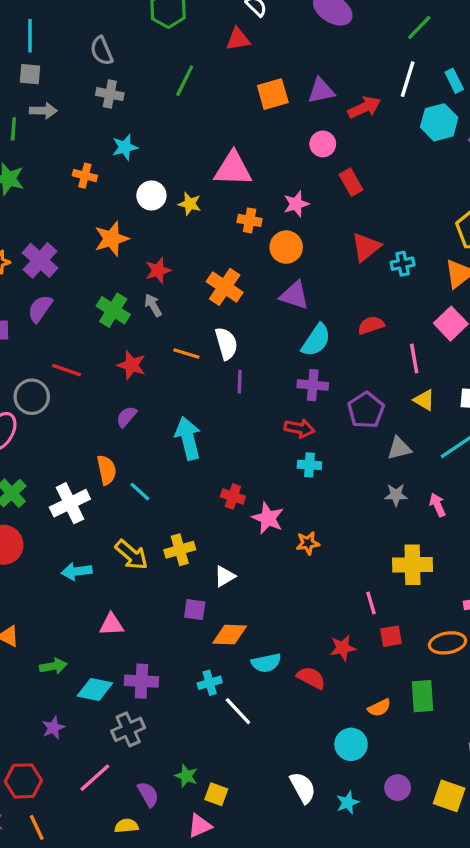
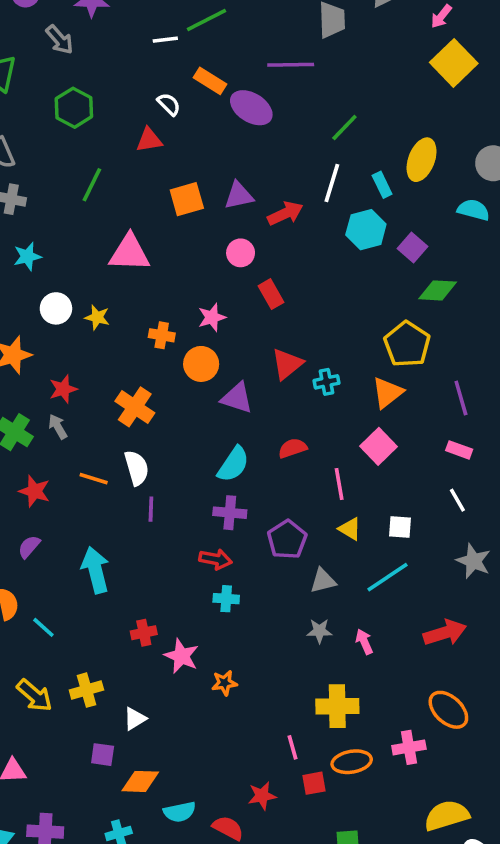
pink triangle: (233, 169) -> (129, 253), moved
purple triangle: (294, 295) -> (237, 398), moved
red cross: (233, 497) -> (144, 633), turned -30
orange ellipse: (447, 643) -> (352, 762), moved

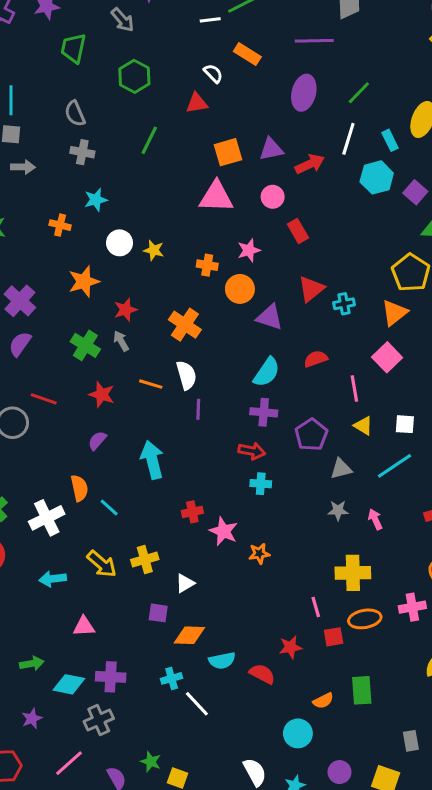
purple ellipse: (251, 108) -> (304, 93), moved, turned 72
pink triangle: (129, 253) -> (216, 197), moved

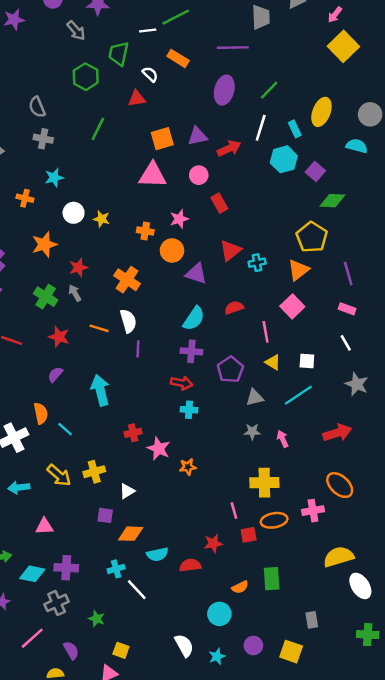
green trapezoid: (73, 48) -> (119, 54), moved
red semicircle: (262, 674) -> (190, 565), turned -35
green star: (151, 762) -> (97, 619), moved

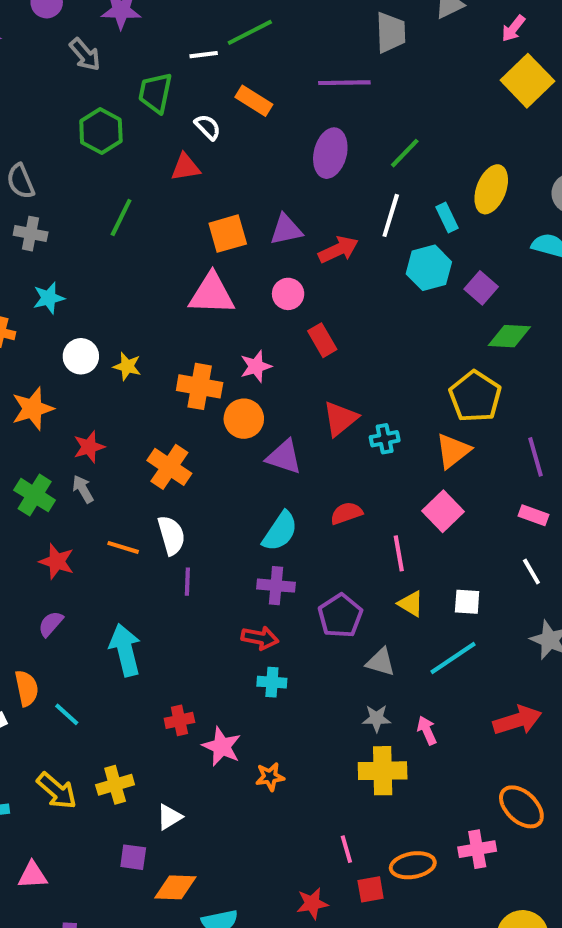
orange cross: (145, 231) -> (200, 386), size x1.5
gray triangle: (255, 398) -> (381, 662), turned 30
yellow cross: (264, 483) -> (383, 771), moved

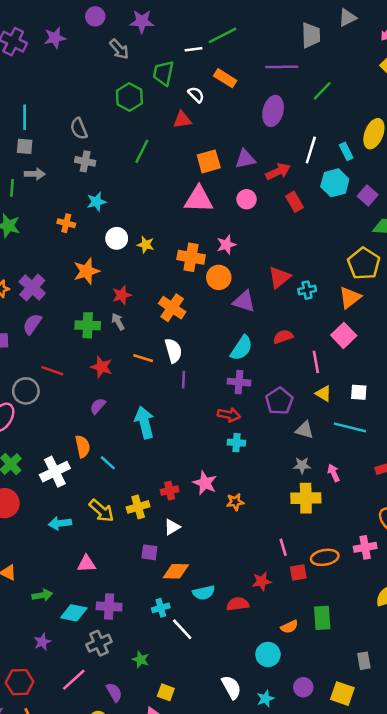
green line: (405, 153) -> (322, 91), moved
red rectangle: (322, 340) -> (294, 202), moved
green cross: (35, 495) -> (88, 325), turned -30
cyan line: (453, 658) -> (350, 427), turned 48
red cross: (179, 720) -> (170, 491), moved

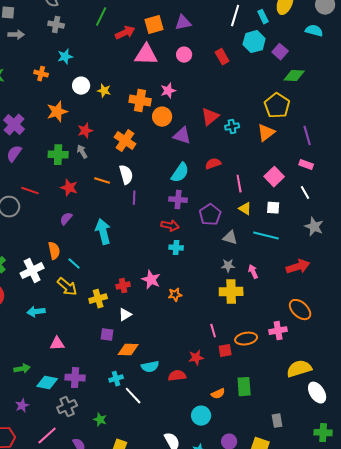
red arrow: (278, 171) -> (125, 33), moved
pink square: (344, 335) -> (274, 177), moved
yellow arrow: (102, 511) -> (67, 287), moved

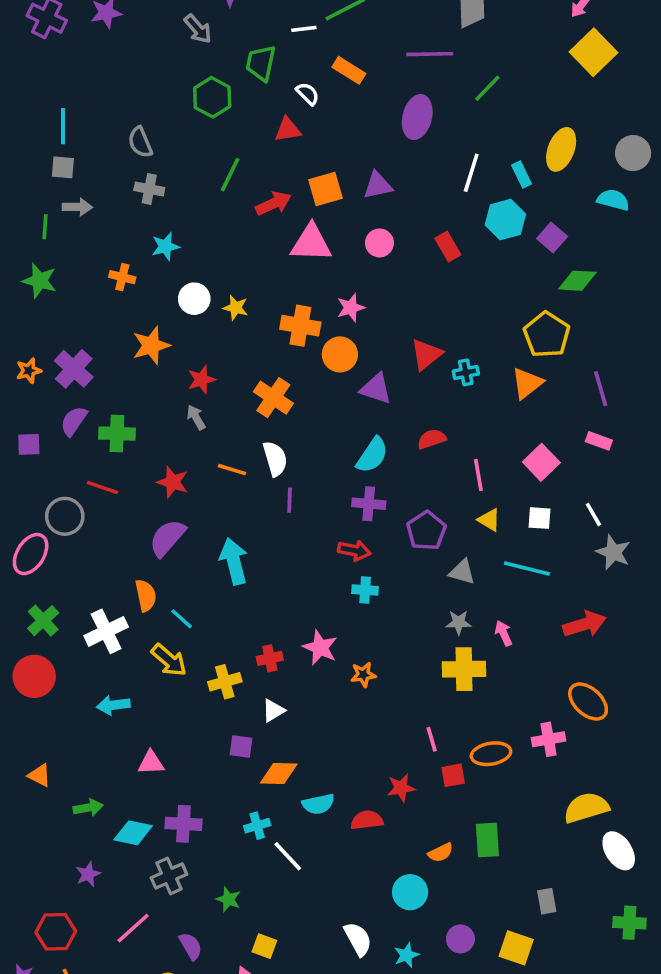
green cross: (58, 155) -> (117, 434), moved
white line: (305, 193) -> (593, 514), moved
purple semicircle: (66, 219) -> (167, 538), size x1.6

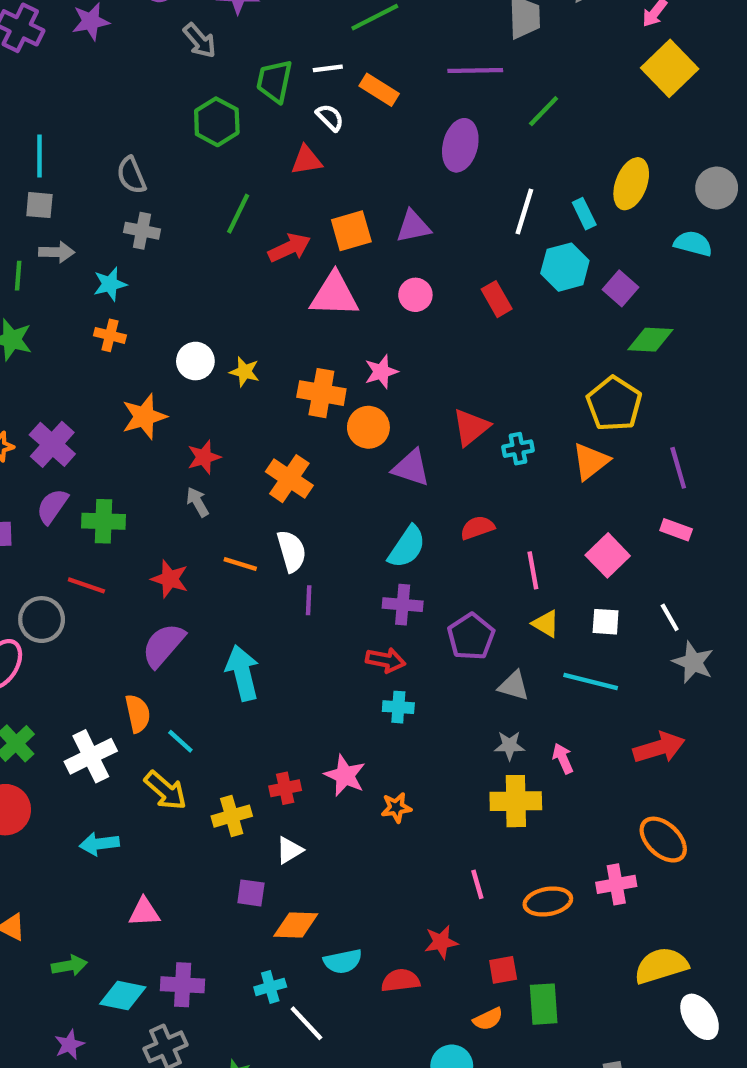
white line: (304, 29) -> (328, 68), moved
cyan star: (165, 247) -> (110, 284), moved
red square: (453, 775) -> (503, 970), moved

